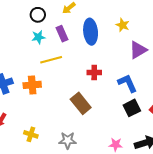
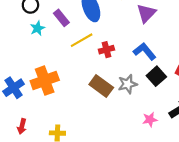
yellow line: (51, 60) -> (82, 40), moved
orange cross: (32, 85) -> (45, 81), size x1.4
gray star: (68, 140) -> (128, 84), moved

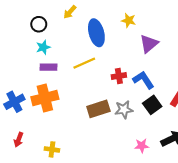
purple rectangle: (61, 18) -> (49, 67), moved, turned -56
red cross: (106, 50) -> (119, 76), moved
brown rectangle: (101, 86) -> (98, 109), turned -60

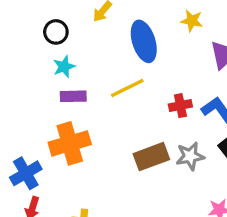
blue cross: (14, 102) -> (26, 173), moved

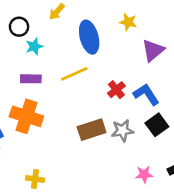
cyan star: (64, 67) -> (34, 46), moved
red cross: (180, 106) -> (116, 90), turned -30
orange cross: (70, 143) -> (26, 116), turned 32

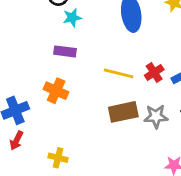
yellow line: (74, 74) -> (119, 73), moved, turned 32
orange cross: (26, 116) -> (56, 91), size x0.7

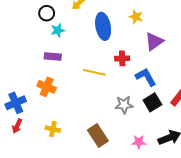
red cross: (154, 73) -> (122, 58), moved, turned 32
brown rectangle: (123, 112) -> (98, 136), moved, turned 70
yellow cross: (58, 158) -> (53, 129), moved

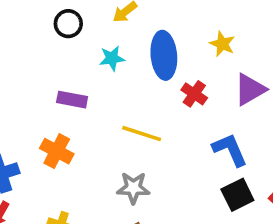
cyan star: (58, 30) -> (112, 58), moved
red cross: (122, 58) -> (194, 94), moved, turned 32
gray star: (124, 105) -> (133, 188), moved

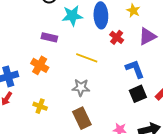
cyan star: (112, 58) -> (72, 16), size x1.5

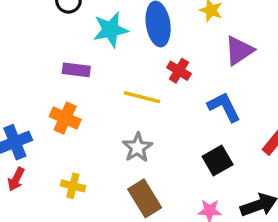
red cross: (117, 37) -> (179, 71), moved
gray star: (81, 87) -> (137, 147), turned -30
black square: (138, 94) -> (218, 161), moved

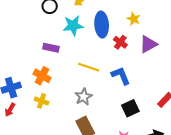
red cross: (179, 71) -> (120, 42), moved
blue L-shape: (224, 107) -> (121, 76), moved
yellow cross: (73, 186) -> (42, 101), moved

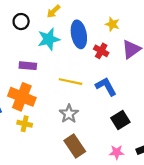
orange cross: (42, 76) -> (22, 97), size x1.4

